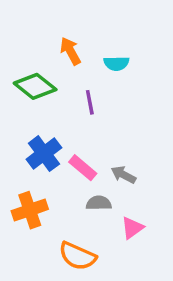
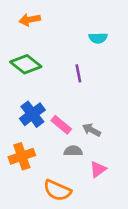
orange arrow: (70, 51) -> (30, 20), moved, turned -72
cyan semicircle: (116, 63) -> (98, 38), moved
purple line: (90, 102) -> (78, 73), moved

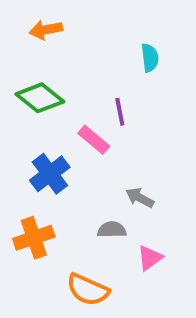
cyan semicircle: (98, 38) -> (150, 58), turned -96
pink rectangle: (61, 125) -> (94, 140), moved

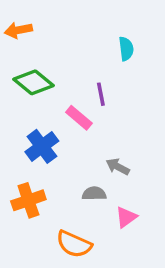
orange arrow: (46, 30) -> (18, 30), moved

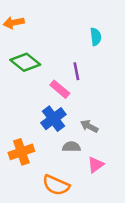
blue cross: (42, 146) -> (53, 119), moved

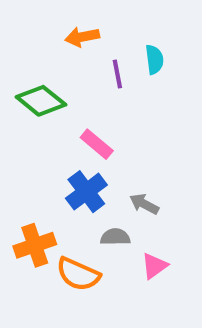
orange arrow: (14, 23) -> (82, 37), moved
purple line: (76, 71) -> (117, 74), moved
orange semicircle: (56, 185) -> (78, 274), moved

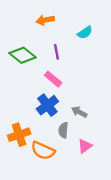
cyan semicircle: (154, 60) -> (85, 33), turned 63
purple line: (117, 74) -> (57, 52), moved
gray semicircle: (115, 237) -> (63, 130), turned -84

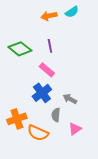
orange arrow: (45, 20) -> (49, 16), moved
cyan semicircle: (85, 33) -> (72, 12), moved

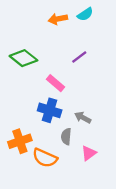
purple line: (50, 46) -> (79, 57), moved, turned 64
blue cross: (42, 93) -> (50, 110), turned -36

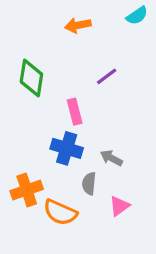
cyan semicircle: (85, 14) -> (137, 16), moved
green diamond: (23, 58) -> (31, 78), turned 60
pink rectangle: (56, 83) -> (75, 112), turned 36

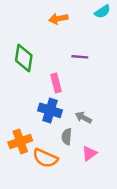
purple line: (107, 76) -> (80, 57), turned 42

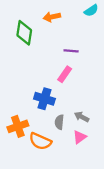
green diamond: (24, 58) -> (24, 33), moved
pink rectangle: (56, 83) -> (65, 74), moved, turned 49
gray arrow: (83, 118) -> (82, 117), moved

